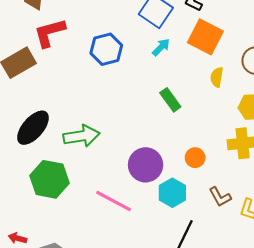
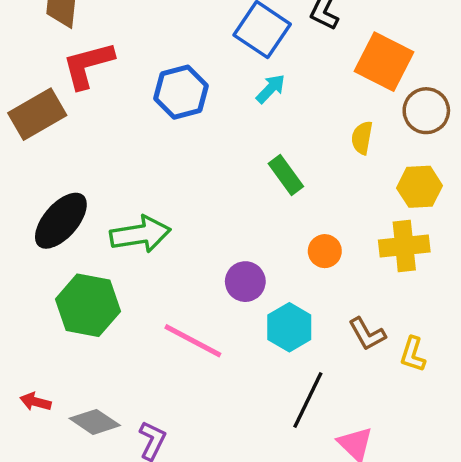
orange square: (205, 37) -> (384, 62), moved
orange circle: (195, 158) -> (325, 251), moved
purple circle: (146, 165) -> (245, 282), size x0.7

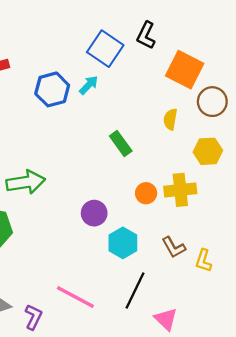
cyan arrow: (271, 89) -> (89, 85), moved
yellow cross: (404, 246) -> (180, 190), moved
pink line: (193, 341) -> (75, 297), moved

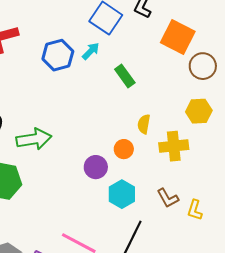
yellow semicircle: (170, 119) -> (144, 124), moved
green rectangle: (121, 144) -> (125, 76), moved
orange circle: (146, 193) -> (124, 149), moved

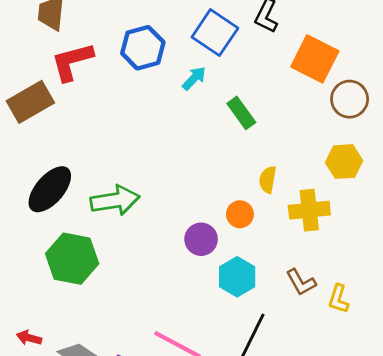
blue hexagon: (58, 55) -> (143, 48), moved

